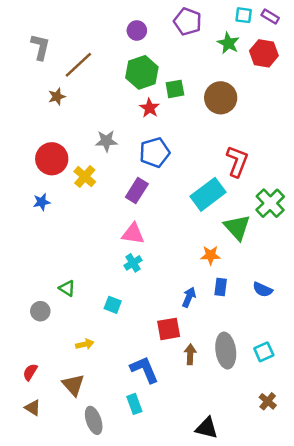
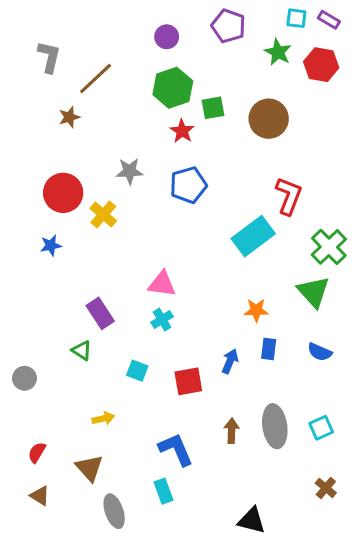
purple rectangle: (137, 191) -> (100, 313), moved, turned -65
green triangle: (237, 227) -> (313, 292), moved
gray circle: (40, 311) -> (24, 378), moved
red square: (169, 329) -> (188, 381), moved

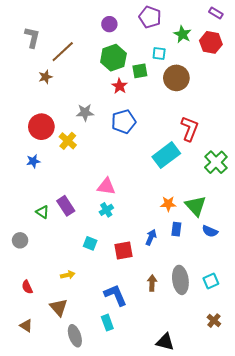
cyan square: (296, 18) -> (159, 54), moved
green triangle: (313, 292) -> (196, 206), moved
green triangle: (82, 350) -> (42, 212), moved
gray circle: (24, 378) -> (20, 240), moved
red semicircle: (37, 452) -> (27, 287), moved, turned -56

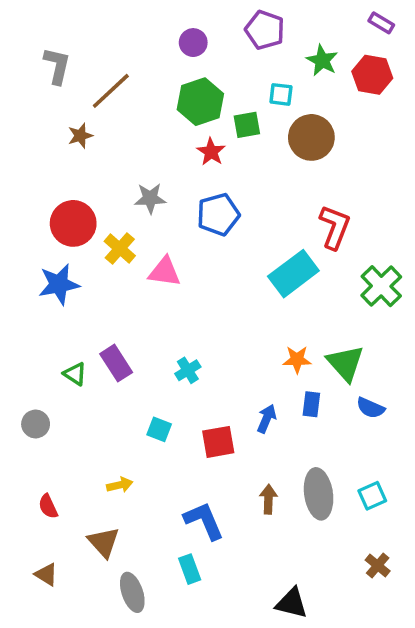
blue star: (33, 161) -> (59, 284), size x1.6
pink triangle: (106, 187) -> (165, 272), moved

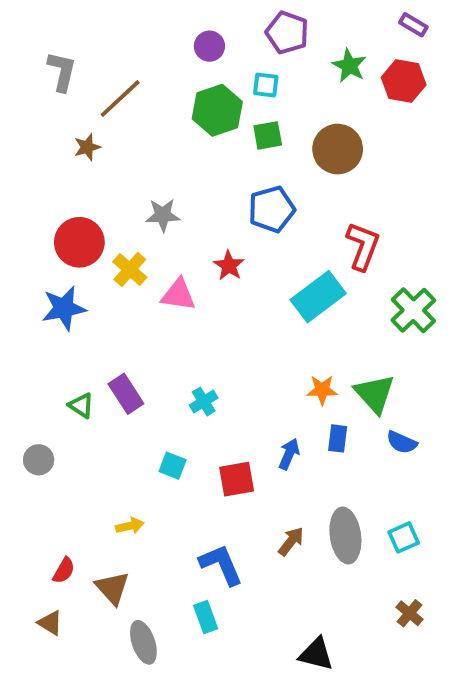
cyan square: (281, 94) -> (266, 85), moved
red star: (211, 152) -> (229, 266), moved
blue pentagon: (218, 214) -> (272, 209), moved
brown arrow: (268, 499) -> (291, 541), turned 36
red semicircle: (48, 506) -> (64, 570), moved, turned -125

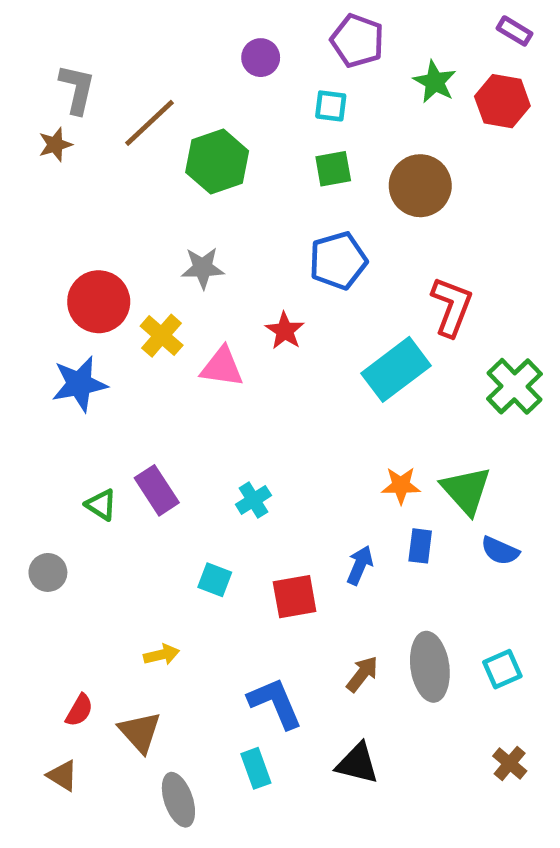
green hexagon: (217, 110) -> (217, 162), moved
brown star: (87, 147) -> (55, 145), moved
black triangle: (316, 654) -> (357, 763), moved

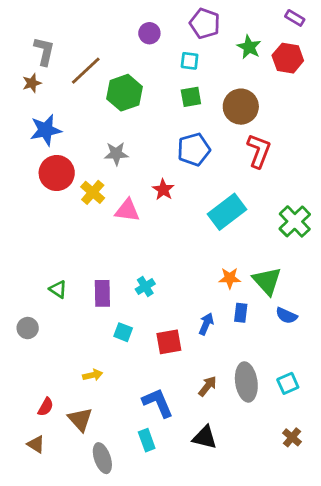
red L-shape: (452, 307) -> (259, 151), moved
blue star: (79, 384) -> (46, 130), moved
purple rectangle: (157, 490) -> (102, 293), moved, turned 32

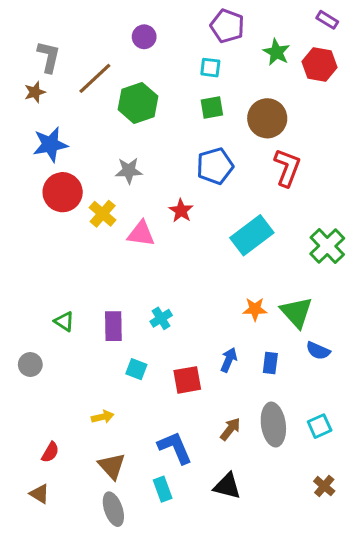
purple circle: (149, 33) -> (144, 37), moved
blue rectangle: (241, 313) -> (270, 363), moved
brown triangle: (80, 419) -> (112, 466), moved

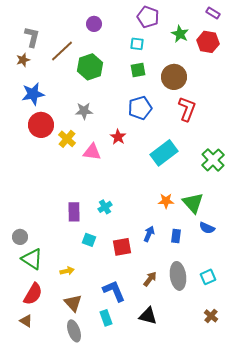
green triangle: (64, 321) -> (32, 259), moved, size x1.6
red semicircle: (50, 452) -> (33, 294), size x1.6

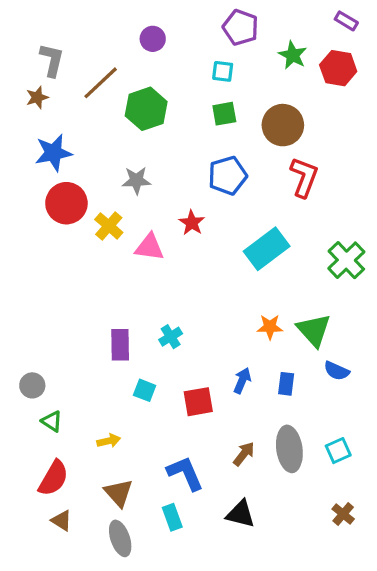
green triangle: (32, 259) -> (52, 421), size x0.6
brown triangle: (26, 321) -> (62, 521), moved

